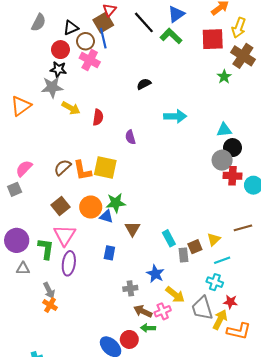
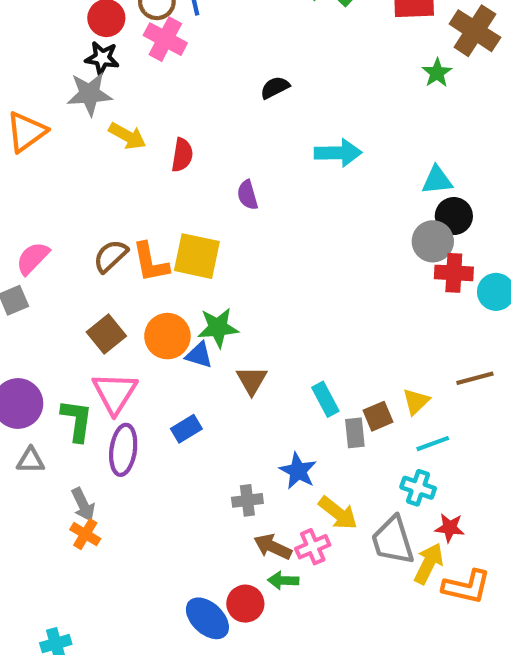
blue rectangle: (109, 253) -> (186, 429), moved, turned 48

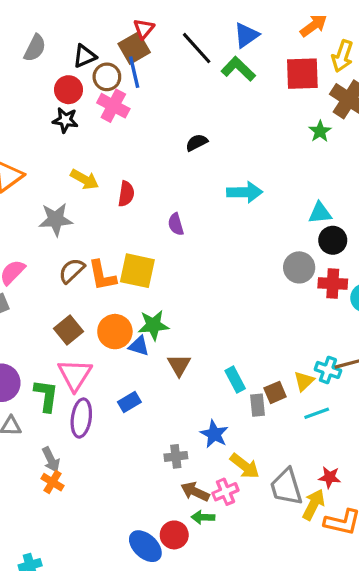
gray star: (89, 94) -> (56, 219), moved
gray circle: (433, 241) -> (299, 267), moved
cyan cross: (418, 488) -> (328, 370), moved

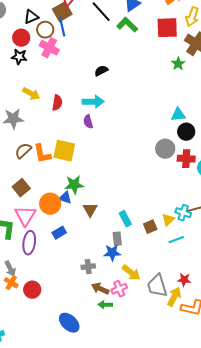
cyan arrow: (245, 192) -> (93, 102), moved
orange circle: (115, 332) -> (50, 204), moved
gray rectangle: (257, 405) -> (117, 239), moved
blue star: (214, 434) -> (112, 253), turned -30
red circle: (174, 535) -> (32, 290), moved

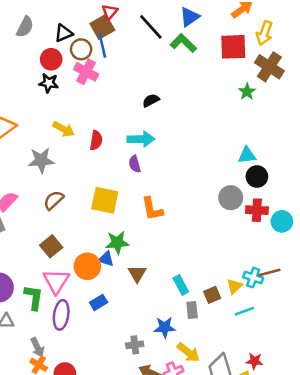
orange L-shape: (42, 154) -> (152, 209), moved
gray rectangle: (117, 239) -> (192, 310), moved

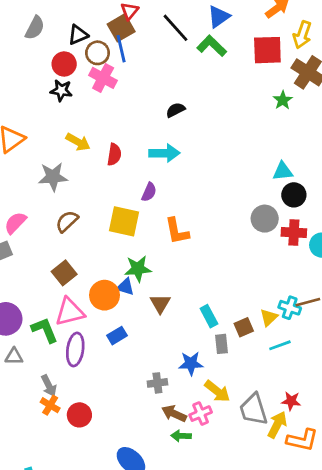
purple semicircle: (135, 164) -> (149, 192), moved, turned -140
pink triangle: (56, 281) -> (70, 312), turned 44
green L-shape: (34, 297) -> (45, 330), turned -30

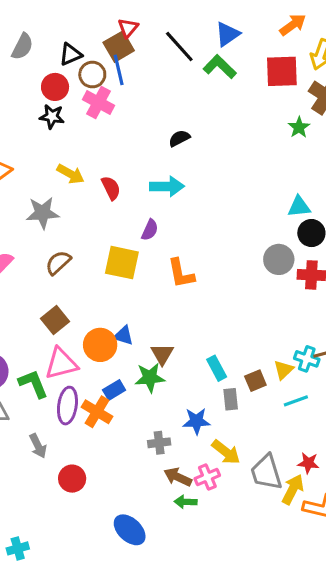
red semicircle: (114, 155) -> (111, 188), turned -35
green star: (138, 269) -> (150, 378), moved
orange cross: (50, 405) -> (97, 412), moved, size x1.4

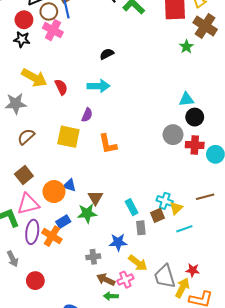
yellow arrow: (71, 174) -> (34, 78), size x1.4
cyan cross: (307, 359) -> (165, 201), moved

